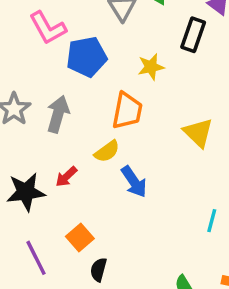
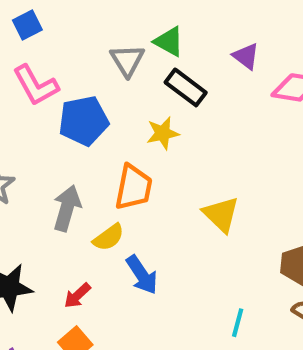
black rectangle: (193, 35) -> (186, 87), moved, turned -72
gray arrow: (58, 114) -> (67, 208), moved
red arrow: (66, 177) -> (77, 296), moved

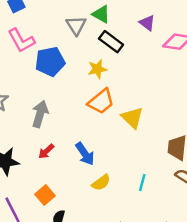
orange trapezoid: (134, 187) -> (101, 101), moved, turned 40
yellow semicircle: (109, 237) -> (101, 183), moved
red arrow: (77, 296) -> (46, 151), moved

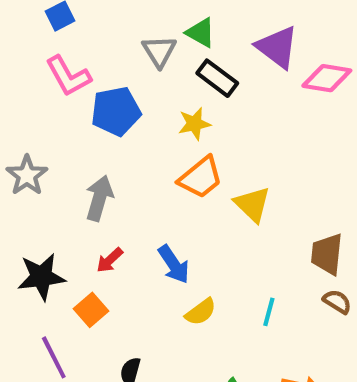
purple triangle: (147, 23) -> (277, 47), size x1.6
orange square: (45, 195) -> (91, 310), moved

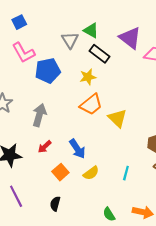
orange square: (91, 310) -> (60, 172), moved

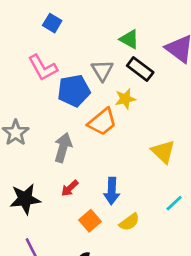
blue square: (19, 22) -> (52, 23), moved, turned -32
gray triangle: (70, 40) -> (102, 70), moved
orange trapezoid: (91, 104) -> (102, 122), moved
blue arrow: (77, 149) -> (112, 191), turned 36
cyan line: (126, 173) -> (174, 203), moved, turned 32

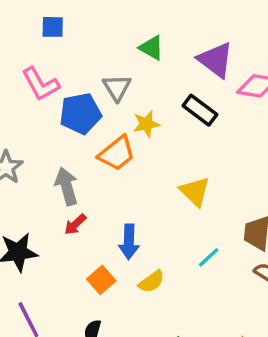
blue square: (52, 23) -> (53, 27), turned -30
black rectangle: (140, 69) -> (200, 110), moved
gray arrow: (63, 148) -> (67, 186), turned -32
red arrow: (70, 188) -> (75, 224), moved

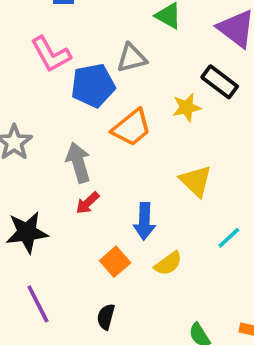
gray triangle: (117, 88) -> (132, 58), turned 48
yellow star: (146, 124) -> (187, 107), moved
yellow triangle: (195, 192) -> (196, 181), moved

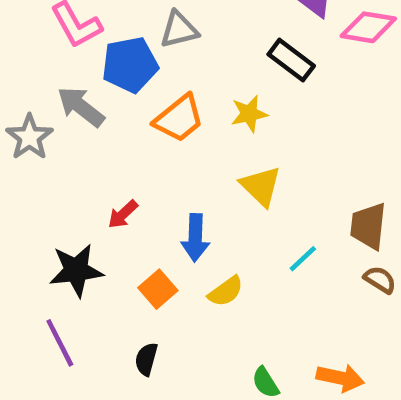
yellow star: (187, 107) -> (249, 114), moved
gray arrow: (78, 163) -> (81, 107), moved, turned -36
black star: (27, 232) -> (76, 270), moved

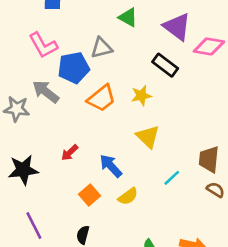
gray star: (29, 137) -> (17, 109), turned -30
blue arrow: (195, 238) -> (111, 166), turned 135
black star: (76, 270) -> (23, 170), moved

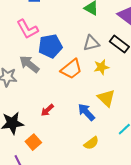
gray triangle: (101, 48) -> (91, 43), moved
blue arrow: (111, 166) -> (86, 112), moved
orange square: (90, 195) -> (33, 142), moved

